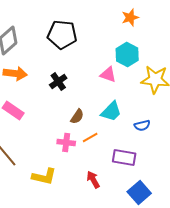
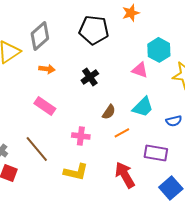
orange star: (130, 18) -> (131, 13), moved
orange arrow: (15, 74) -> (47, 69), size x0.7
pink cross: (66, 142) -> (81, 136), moved
red arrow: (93, 180) -> (125, 175), size x1.5

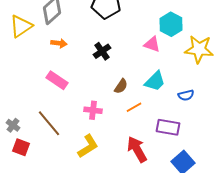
yellow L-shape: (76, 172) -> (88, 146), turned -45

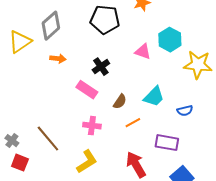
pink triangle: (152, 44) -> (143, 52), moved
pink rectangle: (57, 80) -> (87, 90), moved

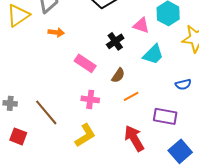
black cross: (101, 67) -> (115, 41), moved
cyan trapezoid: (154, 97) -> (153, 54), moved
gray cross: (12, 141) -> (10, 103), moved, turned -32

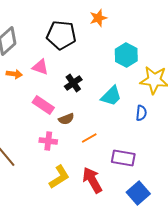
pink triangle: (141, 25) -> (40, 67), moved
brown semicircle: (118, 75) -> (66, 119), moved, turned 35
blue semicircle: (183, 84) -> (141, 113), moved, turned -70
yellow L-shape: (85, 135) -> (59, 177), moved

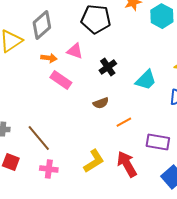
cyan hexagon: (126, 55) -> (162, 16), moved
pink rectangle: (43, 105) -> (61, 80), moved
pink cross: (48, 141) -> (49, 169), moved

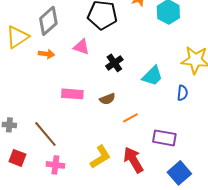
orange arrow: (49, 58) -> (46, 54), moved
pink rectangle: (61, 80) -> (72, 94), moved, turned -30

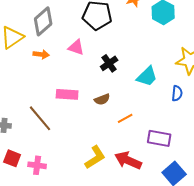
brown line: (45, 134) -> (40, 118), moved
red arrow: (133, 160) -> (128, 160), turned -36
pink cross: (55, 165) -> (37, 165), moved

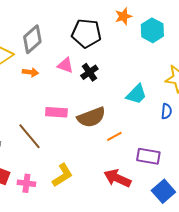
black cross: (109, 63) -> (89, 72), moved
brown semicircle: (102, 99) -> (91, 117), size x1.8
yellow L-shape: (95, 157) -> (62, 175), moved

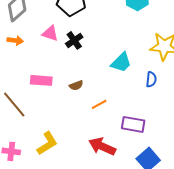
brown semicircle: (91, 117) -> (76, 85), size x0.5

